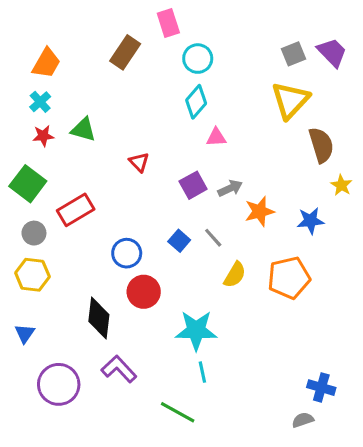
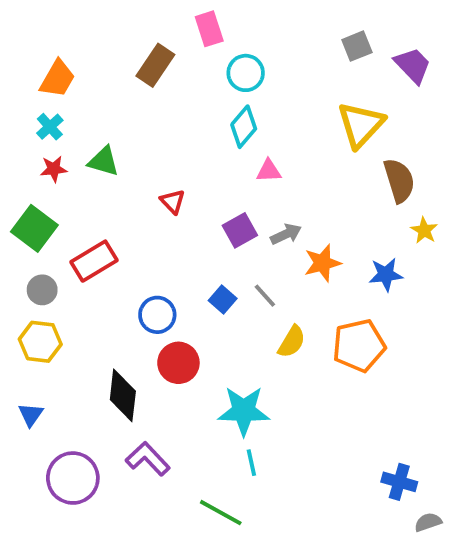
gray square: (293, 54) -> (357, 46), moved
gray semicircle: (303, 420) -> (428, 522), moved

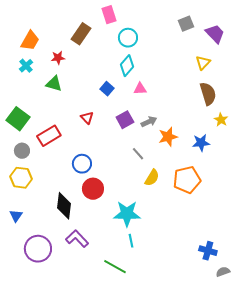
yellow triangle: (361, 125) -> (203, 63), moved, size x0.6
red star: (54, 169) -> (58, 58), moved
red triangle: (173, 202) -> (87, 118), moved
blue square: (223, 299) -> (107, 89), moved

